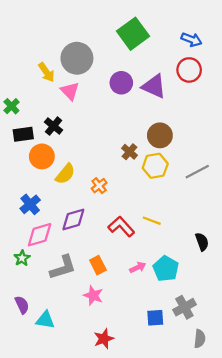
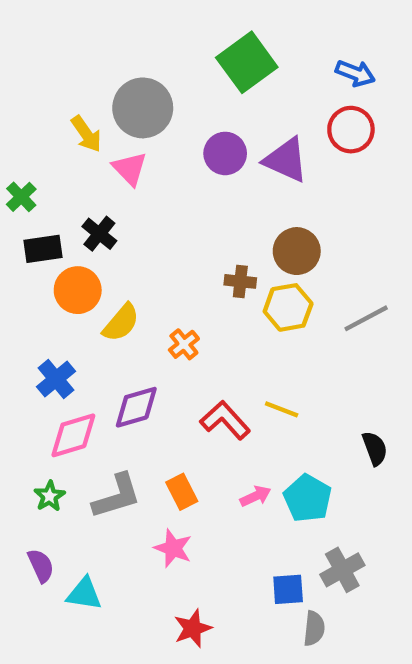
brown cross: (130, 152) -> (240, 281), turned -35
green star: (22, 258) -> (49, 496), moved
gray semicircle: (200, 339) -> (314, 628), moved

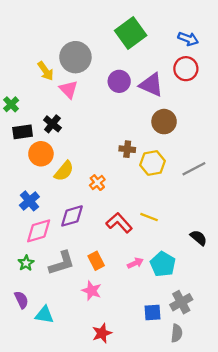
brown circle: (297, 251) -> (164, 122), moved
black semicircle: (375, 448) -> (199, 238), turned -30
gray semicircle: (314, 628) -> (177, 333), moved

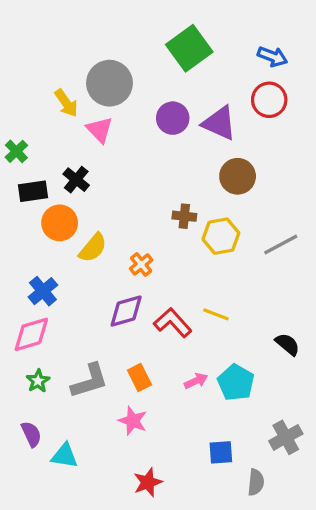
purple diamond: (72, 216) -> (126, 311), moved
pink diamond: (39, 231) -> (31, 334), moved
gray cross: (181, 302) -> (286, 437), moved

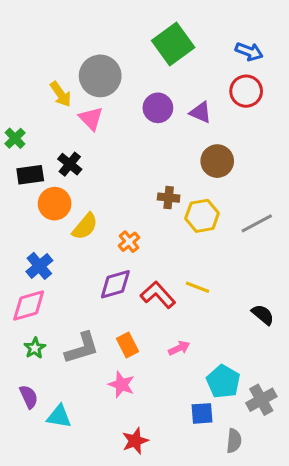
purple triangle: (219, 123) -> (200, 112), size x0.7
cyan pentagon: (236, 383) -> (223, 382), moved

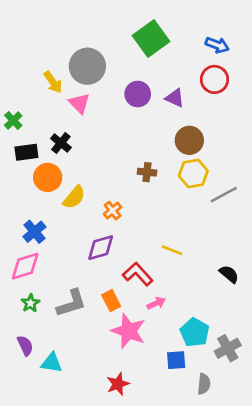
yellow hexagon: (202, 216) -> (193, 173), moved
red L-shape: (158, 295) -> (138, 274), moved
pink star: (121, 385) -> (128, 331), moved, size x1.5

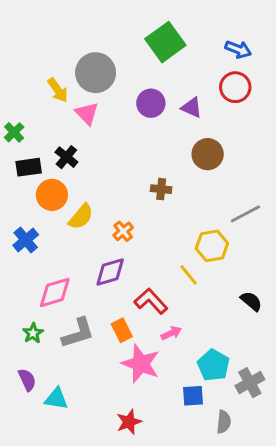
yellow hexagon: (193, 173) -> (212, 246), moved
blue cross: (34, 232) -> (26, 240), moved
yellow line: (172, 250) -> (189, 275), turned 30
pink diamond: (25, 266) -> (55, 292), moved

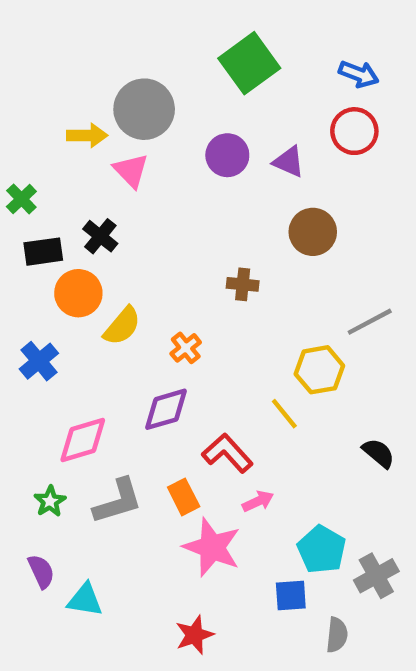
yellow arrow: (58, 90) -> (87, 135), turned -55

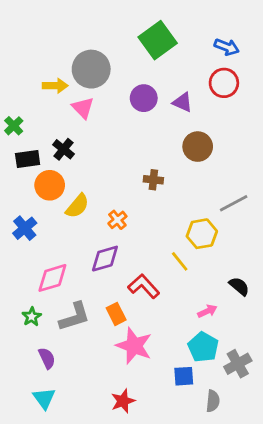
pink arrow: (258, 501) -> (207, 311), moved
purple semicircle: (41, 571) -> (47, 358), moved
cyan triangle: (85, 600) -> (44, 398), moved, turned 45

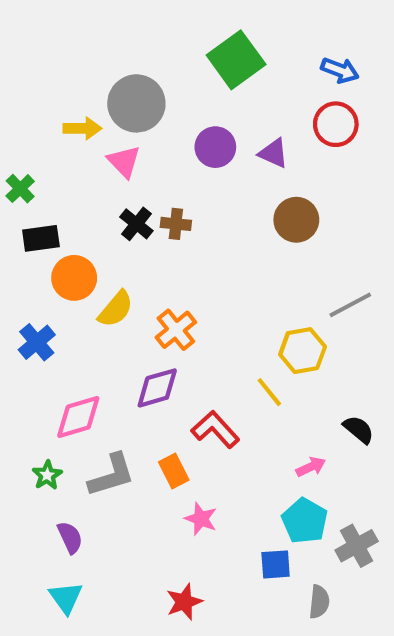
black cross: (63, 149) -> (136, 224), moved
brown cross: (153, 180) -> (176, 224), moved
orange cross: (117, 220) -> (176, 330), size x1.4
pink star: (134, 346) -> (201, 519), size x0.6

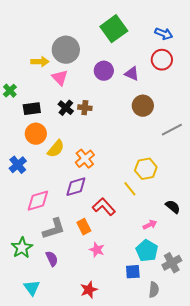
black rectangle: (41, 238) -> (32, 109), moved
gray line: (350, 305) -> (172, 130), moved
green star: (47, 475) -> (22, 248), moved, size x1.5
purple semicircle: (70, 537) -> (52, 259), moved

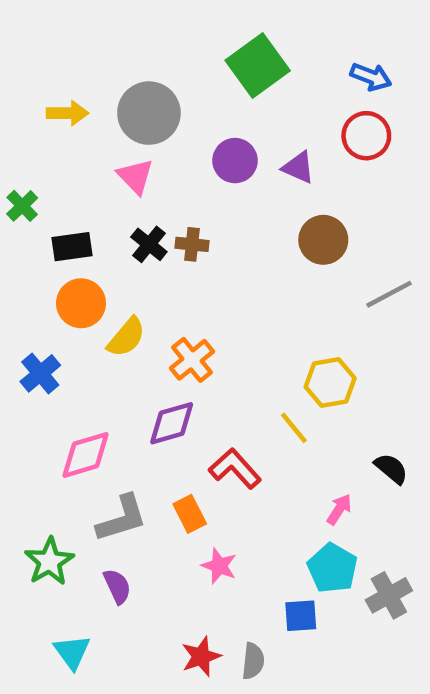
yellow arrow: (40, 62) -> (67, 113), moved
pink arrow: (150, 225) -> (339, 509), turned -32
gray semicircle: (154, 290) -> (253, 661), moved

